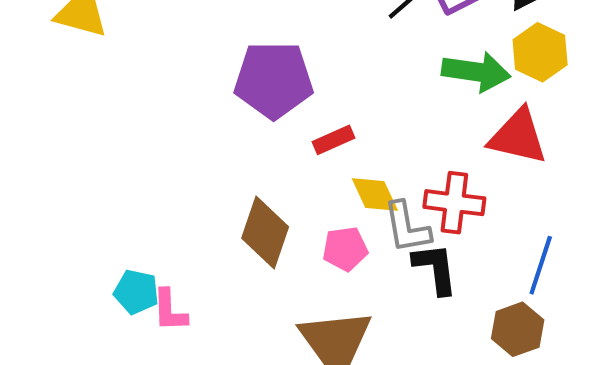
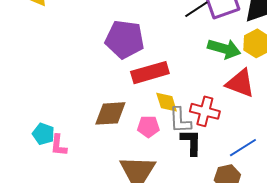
red rectangle: (333, 140) -> (150, 73), size x1.8
brown diamond: (265, 233) -> (110, 113), turned 60
blue line: (541, 265) -> (243, 148), turned 32

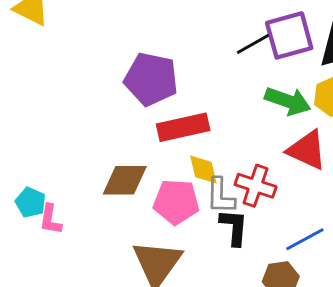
pink pentagon: (148, 127) -> (176, 202), size x1.5

